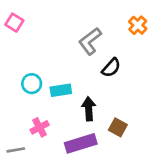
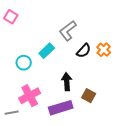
orange cross: (138, 25) -> (104, 50), moved
cyan rectangle: (61, 90) -> (47, 51), moved, turned -35
pink cross: (40, 127) -> (30, 96), size x1.5

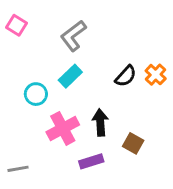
gray L-shape: (68, 31) -> (73, 36), moved
pink cross: (30, 96) -> (63, 128), moved
purple rectangle: (61, 108) -> (91, 161), size x0.7

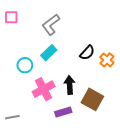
pink square: (16, 25) -> (11, 17), turned -32
orange cross: (156, 75) -> (107, 60), moved
brown square: (133, 143) -> (92, 99), size x1.5

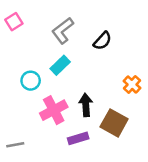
pink square: (11, 17) -> (14, 22), turned -32
black semicircle: (87, 53) -> (102, 41), moved
orange cross: (107, 60) -> (132, 84), moved

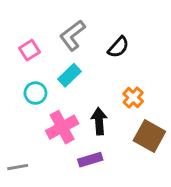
pink square: (14, 22) -> (30, 50), moved
orange cross: (132, 84) -> (133, 97), moved
brown square: (114, 123) -> (149, 136), moved

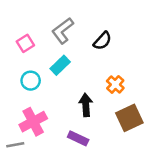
pink cross: (62, 127) -> (33, 122), moved
brown square: (149, 136) -> (129, 118), turned 36
purple rectangle: (90, 160) -> (78, 138), turned 42

